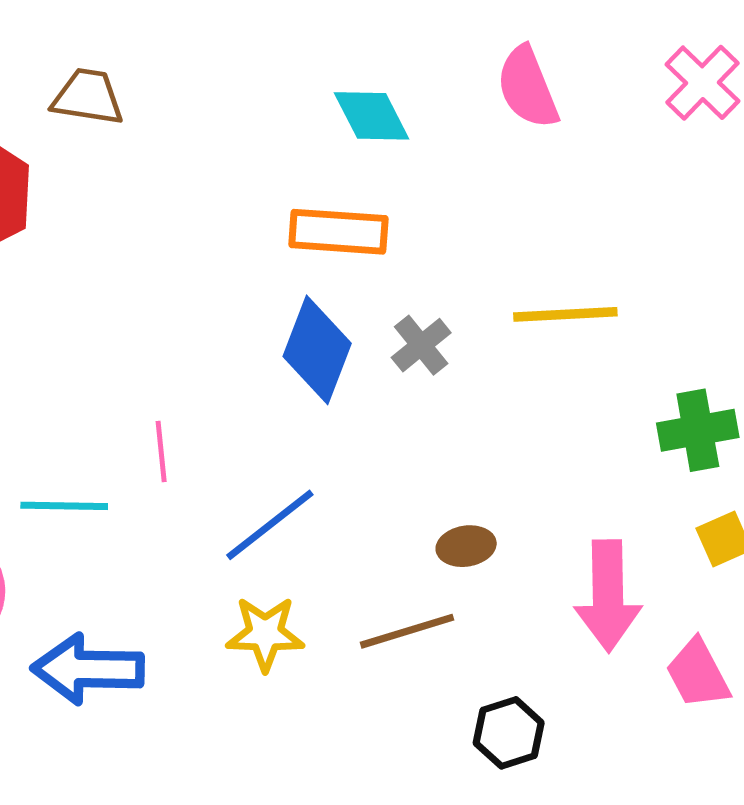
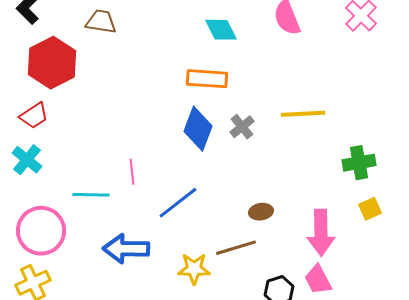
yellow star: (265, 634) -> (194, 269), moved
blue arrow: (88, 669) -> (126, 249), moved
pink trapezoid: (698, 674) -> (318, 280), moved

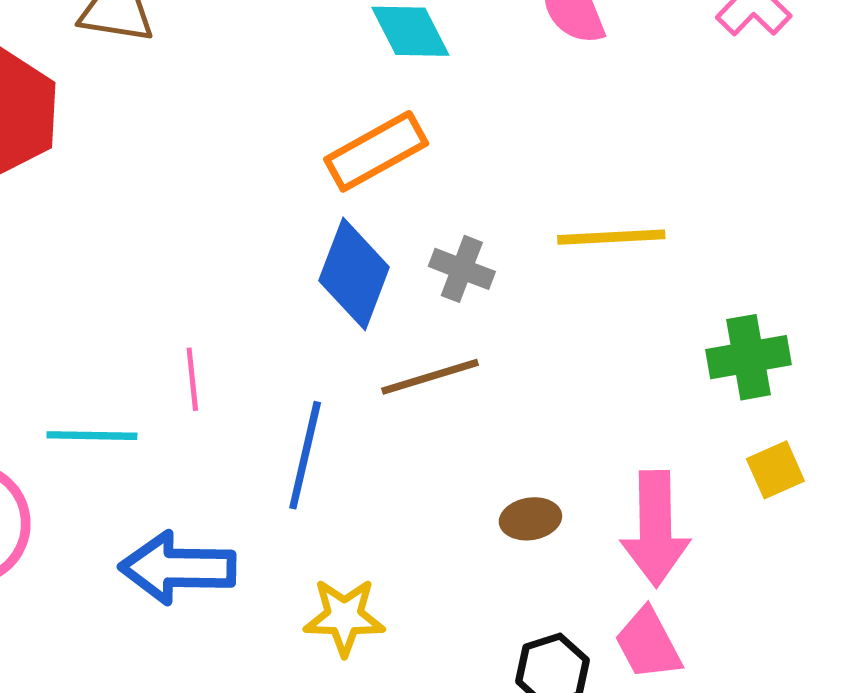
orange rectangle: (207, 79) -> (376, 151), turned -33
gray cross: (242, 127) -> (462, 269), turned -30
blue line: (178, 203) -> (305, 455), turned -39
brown ellipse: (261, 212) -> (530, 519), moved
brown line: (236, 248) -> (430, 377), moved

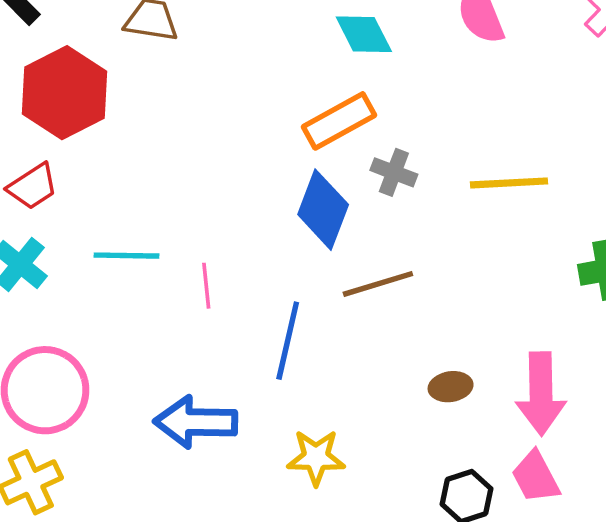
gray cross: (462, 269) -> (394, 172), moved
cyan line: (92, 436) -> (126, 256), moved

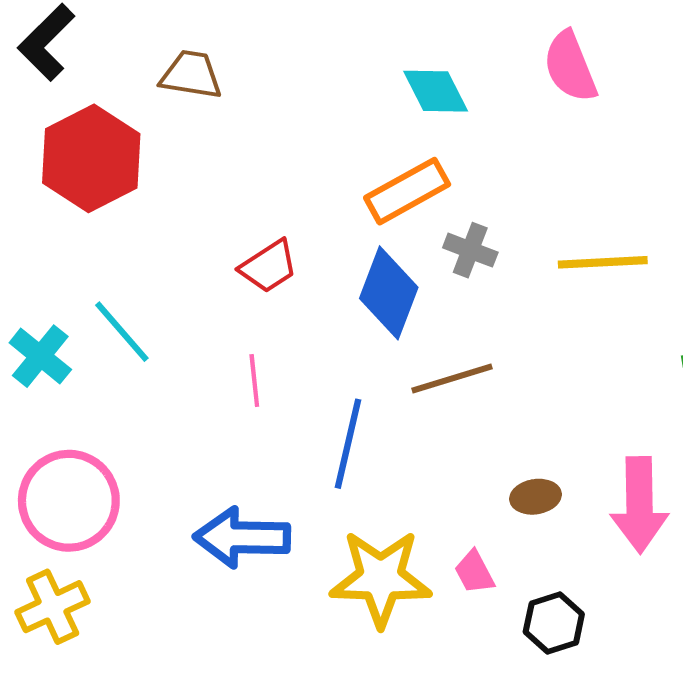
red trapezoid: (33, 187) -> (269, 266), moved
cyan line: (126, 256) -> (122, 332), moved, turned 48
yellow star: (316, 457) -> (381, 578), size x1.5
pink trapezoid: (536, 477) -> (474, 572), moved, size x0.7

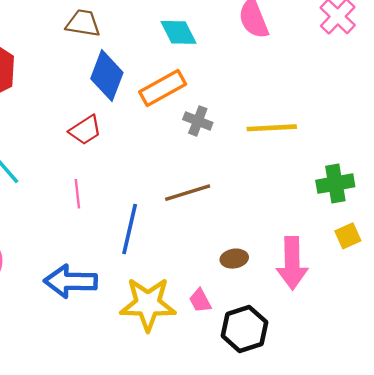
brown trapezoid: (191, 75) -> (83, 23), moved
blue diamond: (389, 293) -> (107, 76), moved
black hexagon: (554, 623) -> (244, 329), size x1.4

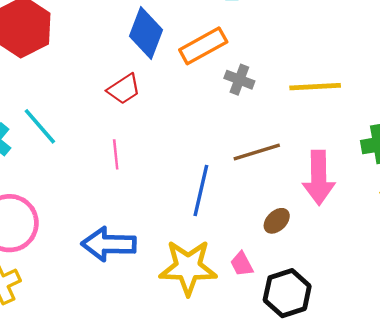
brown line: (188, 193) -> (257, 152), moved
blue line: (130, 229) -> (201, 190), moved
brown ellipse: (234, 259) -> (277, 221), turned -35
pink arrow: (292, 263) -> (319, 178), moved

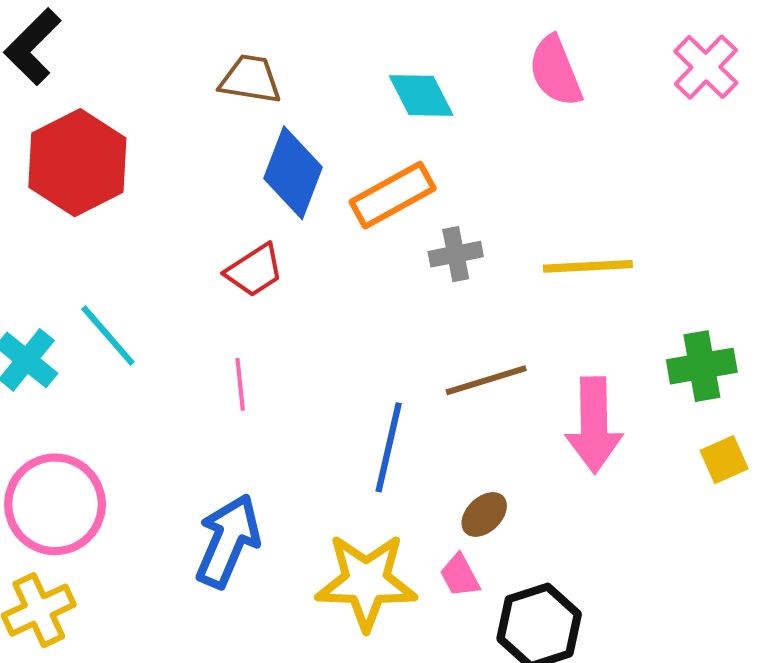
gray cross: (239, 80) -> (456, 254), turned -32
brown ellipse: (277, 221) -> (484, 514), moved
blue arrow: (109, 244) -> (228, 541), turned 112

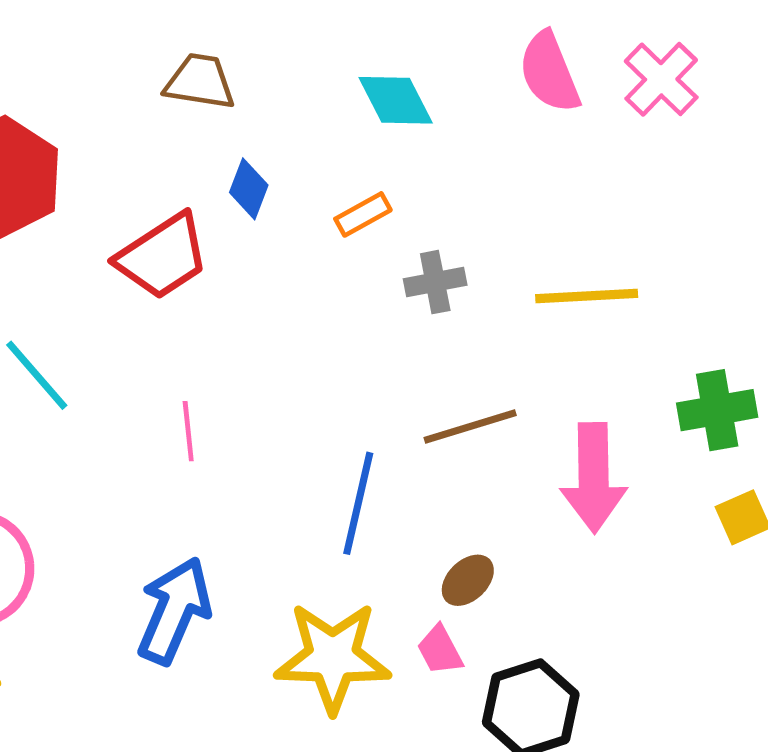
pink cross: (706, 67) -> (661, 79), moved
blue diamond: (293, 173) -> (249, 189), size x0.6
orange rectangle: (393, 195) -> (363, 214), size x0.6
red trapezoid: (254, 270) -> (163, 256), moved, size x1.4

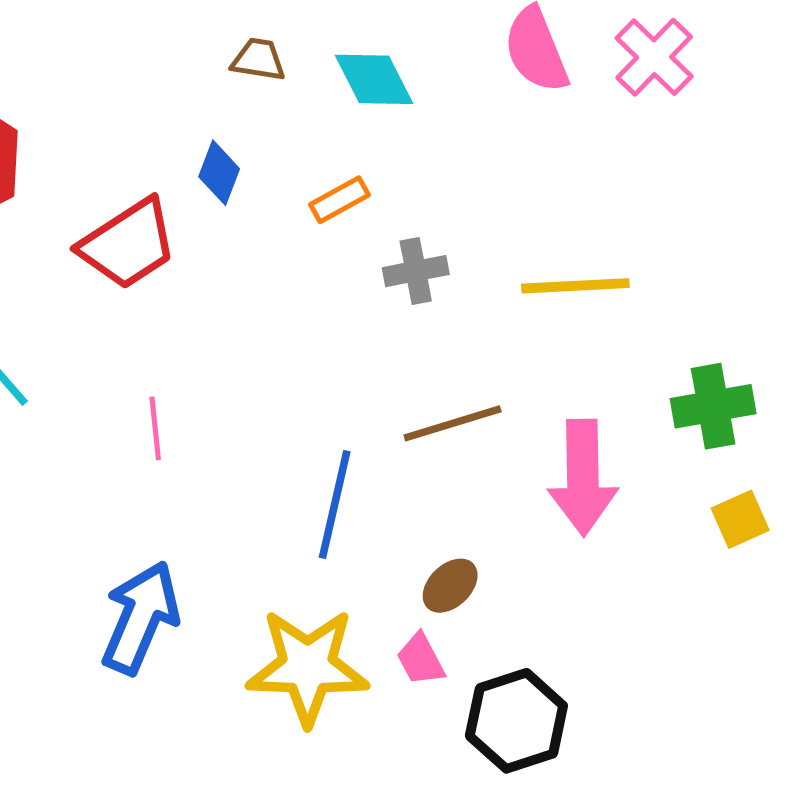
brown trapezoid: (200, 82) -> (258, 60), moved, size x0.7

